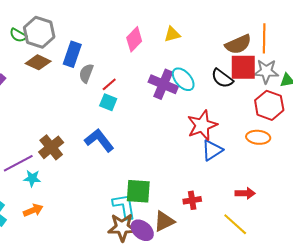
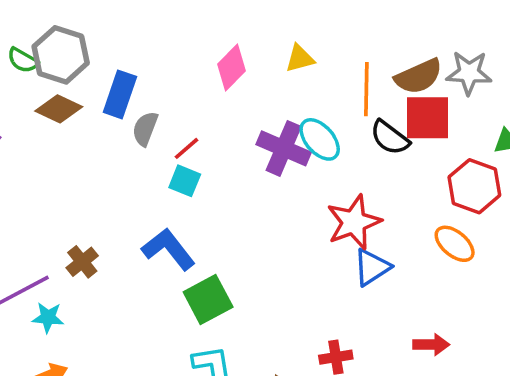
orange line: (264, 38) -> (366, 89), moved
gray star: (266, 71) -> (469, 73), moved
orange ellipse: (258, 137) -> (455, 244), turned 35
brown cross: (51, 147) -> (82, 262), size x0.7
green square: (138, 191) -> (208, 300), moved, turned -32

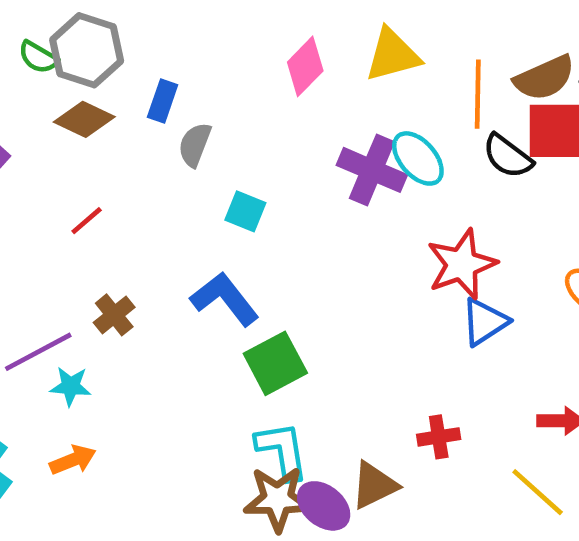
yellow triangle: (300, 58) -> (393, 55), size x1.5
blue rectangle: (120, 94) -> (163, 101), size x0.7
red line: (187, 148) -> (87, 221), moved

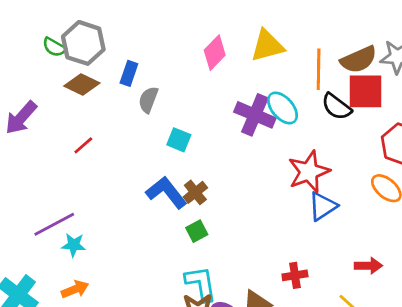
brown cross: (114, 315) -> (195, 192), moved
green square: (275, 363) -> (197, 231), size x0.6

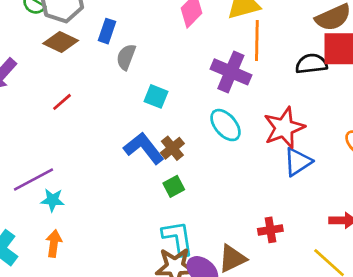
orange line: (319, 69) -> (257, 41), moved
black semicircle: (336, 107) -> (311, 64), turned 136
cyan ellipse: (283, 108) -> (225, 125), moved
orange arrow: (75, 289) -> (54, 244), turned -60

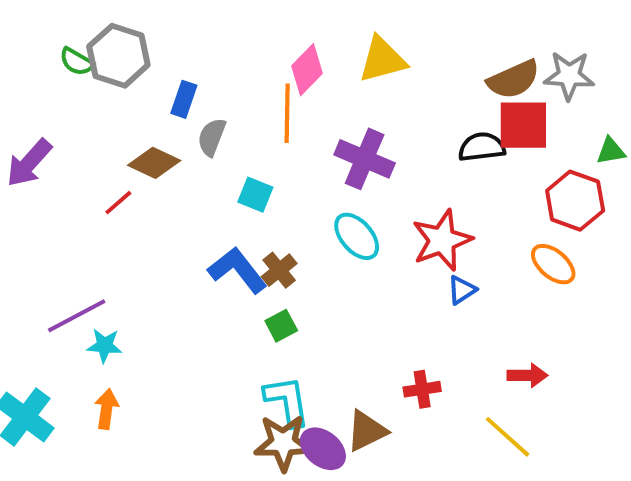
orange line: (257, 41) -> (287, 113), moved
brown diamond: (61, 42) -> (154, 163), moved
blue triangle: (298, 162) -> (462, 290), size x0.7

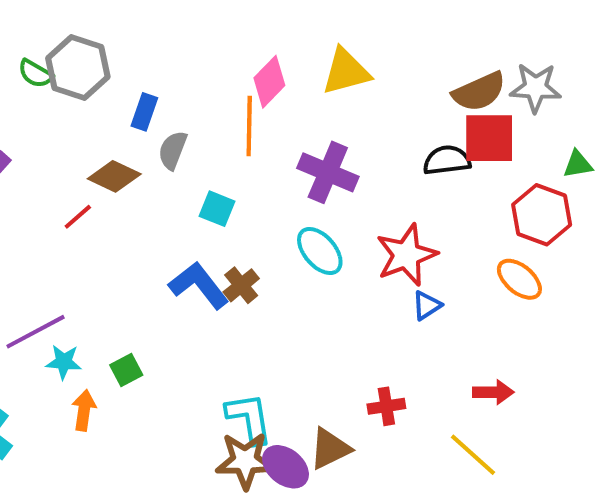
green square: (281, 326) -> (126, 370), moved
orange arrow: (106, 409) -> (84, 410), moved

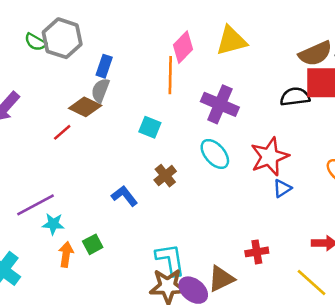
gray semicircle: (173, 150) -> (100, 90), moved
blue L-shape: (199, 285) -> (124, 196), moved, size x0.7
green square: (126, 370) -> (93, 244), moved

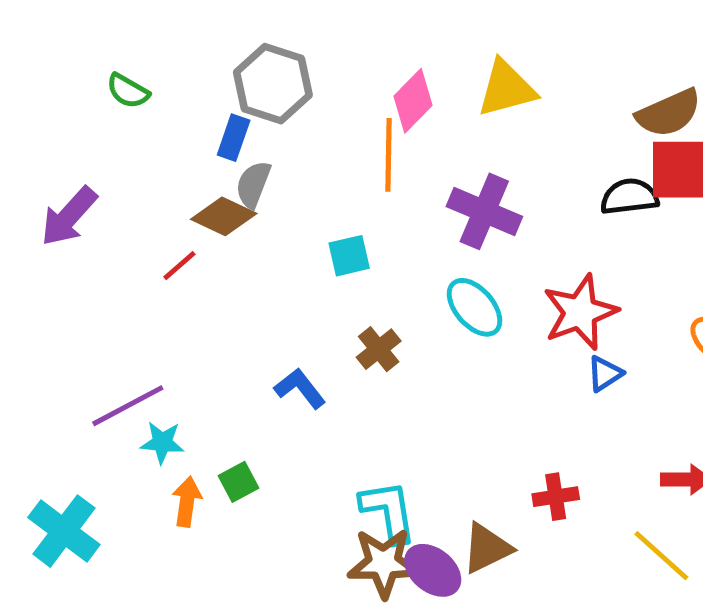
gray hexagon: (62, 38) -> (273, 84), moved
blue rectangle: (104, 66) -> (234, 138), moved
cyan square: (150, 127) -> (349, 256), turned -35

